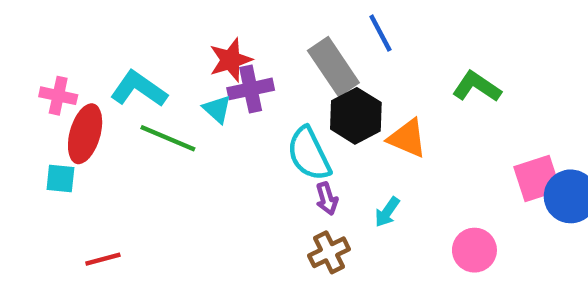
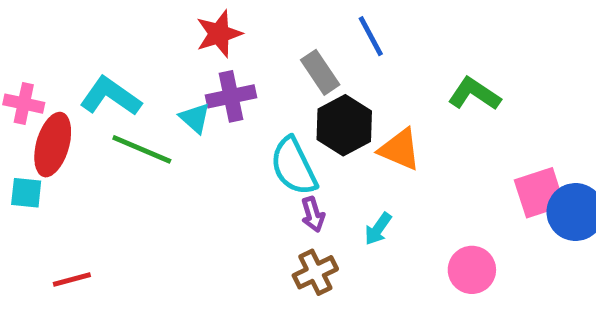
red star: (231, 60) -> (219, 34), moved
gray rectangle: (333, 67) -> (320, 72), size x0.7

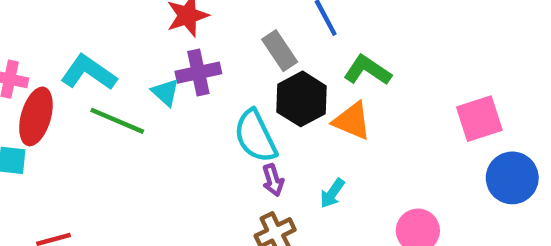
green L-shape: (474, 94) -> (367, 70), moved
pink square: (539, 193) -> (479, 119), moved

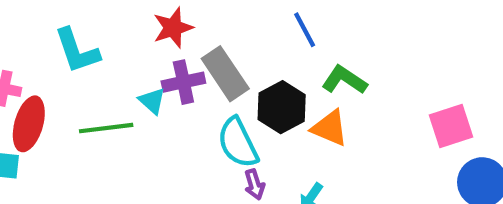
gray rectangle: (280, 51) -> (225, 74), moved, size x1.4
cyan L-shape: (89, 73) -> (77, 51), moved, turned -144
green line: (117, 121) -> (106, 128), turned -30

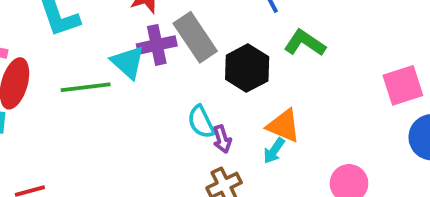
cyan triangle: (152, 101) -> (128, 62), size x1.4
orange triangle: (330, 128) -> (284, 126), moved
cyan semicircle: (238, 143) -> (201, 122), moved, size x0.7

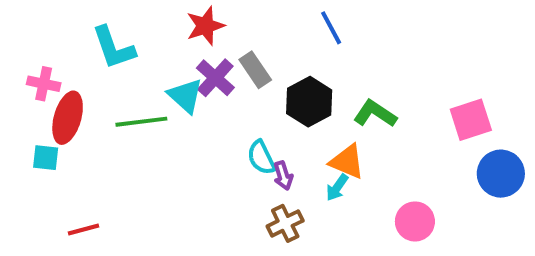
gray rectangle: (195, 37) -> (255, 70), size x0.7
green L-shape: (305, 43) -> (375, 114), moved
purple cross: (157, 45) -> (215, 78), turned -36

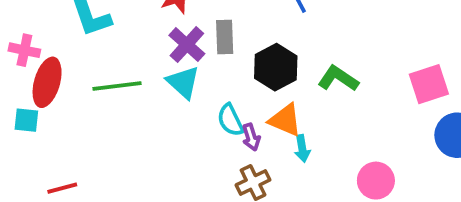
gray rectangle: (255, 70) -> (225, 37), turned 32
cyan triangle: (185, 96) -> (183, 82), moved
orange triangle: (347, 162) -> (285, 120), moved
cyan arrow: (337, 188) -> (302, 148), turned -44

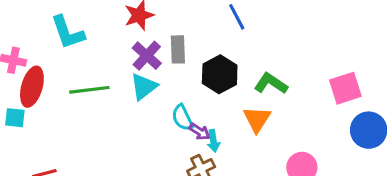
cyan triangle: (183, 82) -> (144, 87), turned 40
orange triangle: (285, 120) -> (257, 119), moved, turned 40
purple arrow: (251, 137) -> (200, 132), turned -40
cyan arrow: (302, 148) -> (213, 141), moved

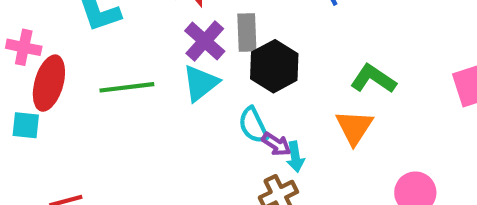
black hexagon: (220, 74) -> (274, 66), moved

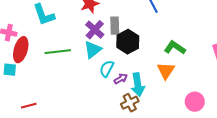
cyan semicircle: (253, 125) -> (107, 69), moved, turned 54
purple arrow: (276, 144) -> (121, 79), moved, turned -64
cyan arrow: (295, 157) -> (138, 85), size x1.6

